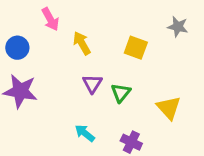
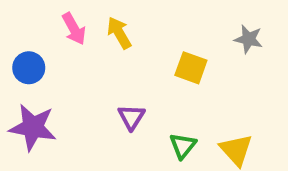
yellow arrow: (82, 43) -> (119, 33), moved
green triangle: (121, 93) -> (183, 146), moved

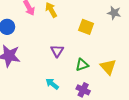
green triangle: (183, 146) -> (82, 65), turned 32

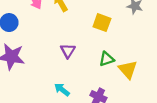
green triangle: (82, 65) -> (107, 59), moved

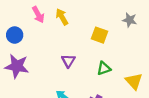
yellow triangle: (128, 70) -> (134, 81), moved

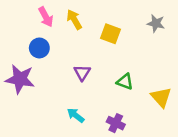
blue circle: (15, 35) -> (39, 48), moved
yellow square: (100, 35) -> (111, 34), moved
green triangle: (104, 68) -> (125, 82), turned 40

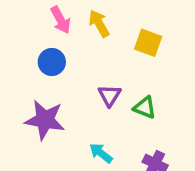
purple star: (20, 79) -> (45, 120), moved
green triangle: (125, 82) -> (145, 108), moved

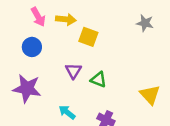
yellow arrow: (99, 23) -> (66, 19), turned 126
yellow square: (148, 43) -> (88, 37), moved

